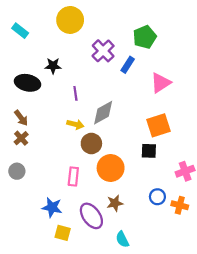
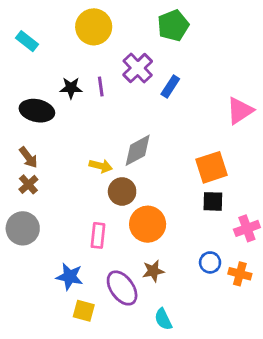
green pentagon: (145, 37) -> (173, 25), moved
pink triangle: (161, 83) -> (240, 111), moved
purple line: (75, 93) -> (101, 86), moved
black square: (149, 151) -> (213, 201), moved
gray circle: (17, 171) -> (23, 228), size x1.5

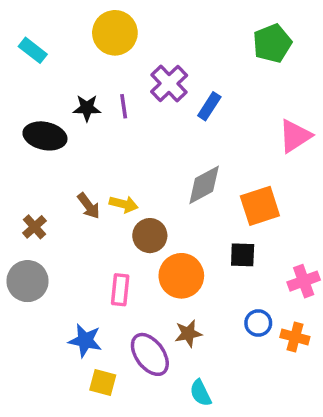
green pentagon: (173, 25) -> (272, 43), moved
gray diamond: (138, 150) -> (204, 185), moved
brown arrow: (28, 157) -> (89, 206), moved
black square: (213, 201) -> (243, 255), moved

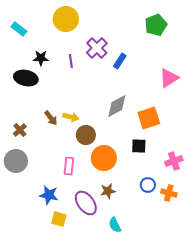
black star: (87, 108) -> (41, 58), moved

